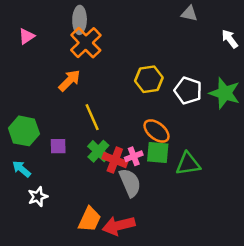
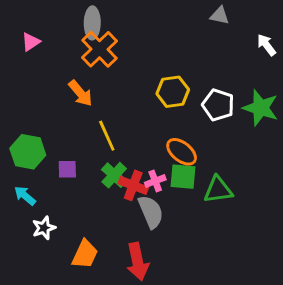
orange arrow: (69, 80) -> (81, 93), turned 95
orange trapezoid: (90, 219) -> (85, 254), moved
red arrow: (119, 226) -> (138, 262), turned -88

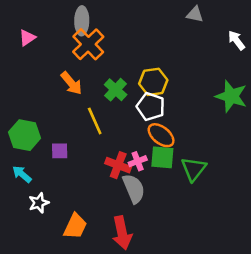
white pentagon: (218, 105) -> (151, 107), moved
green cross: (114, 175) -> (116, 90), moved
green triangle: (218, 190) -> (194, 169), turned -44

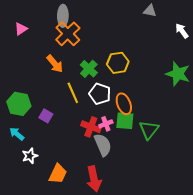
white pentagon: (151, 107) -> (100, 94), moved
orange ellipse: (161, 135) -> (124, 104), turned 30
purple square: (60, 151) -> (46, 116), turned 32

